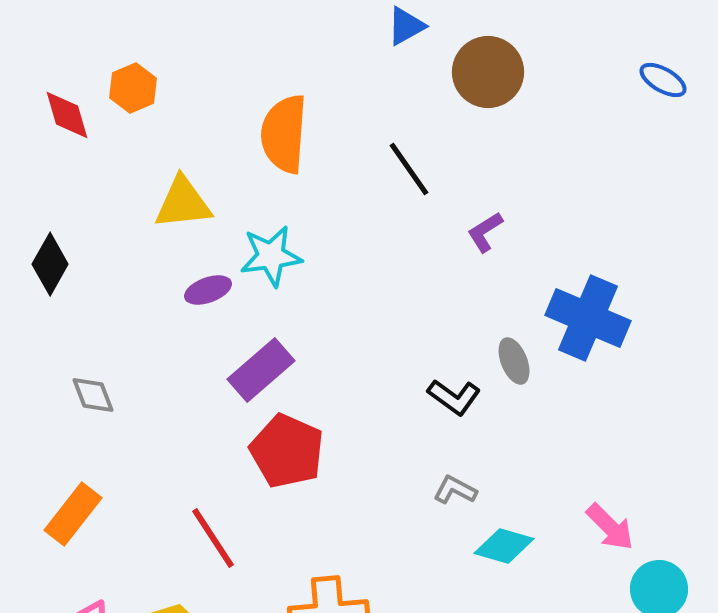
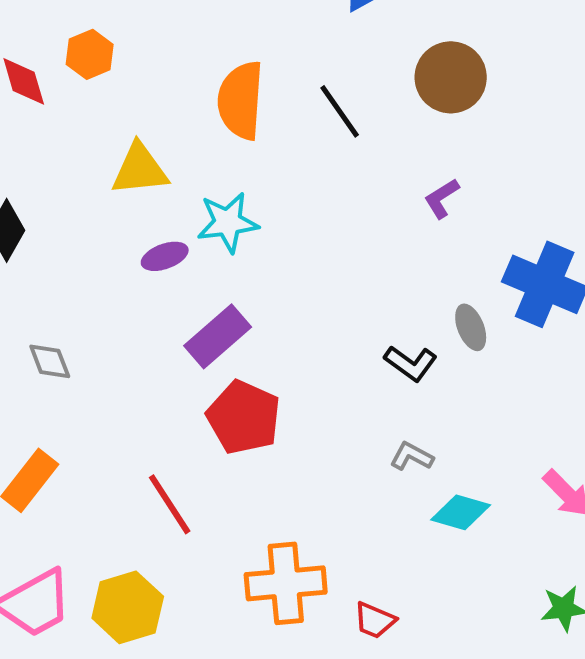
brown circle: (488, 72) -> (451, 77), moved
black line: (409, 169) -> (340, 111), moved

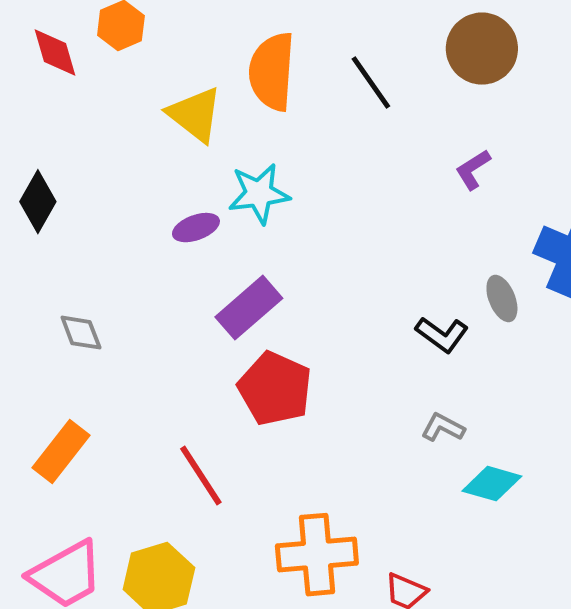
yellow triangle: (140, 169) -> (195, 115), moved, turned 44

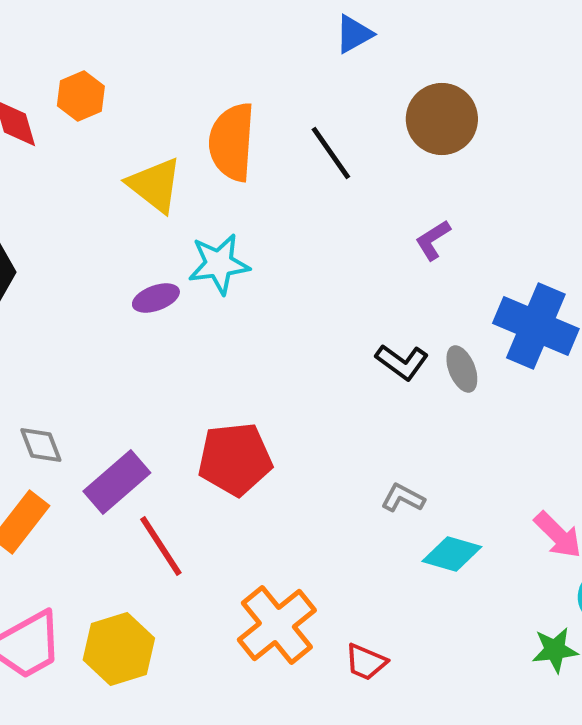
purple rectangle: (249, 308) -> (117, 482), moved
gray diamond: (81, 333) -> (41, 445), moved
black L-shape: (442, 335) -> (402, 362), moved
red pentagon: (275, 389) -> (235, 459), turned -30
orange cross: (317, 555) -> (277, 625), turned -34

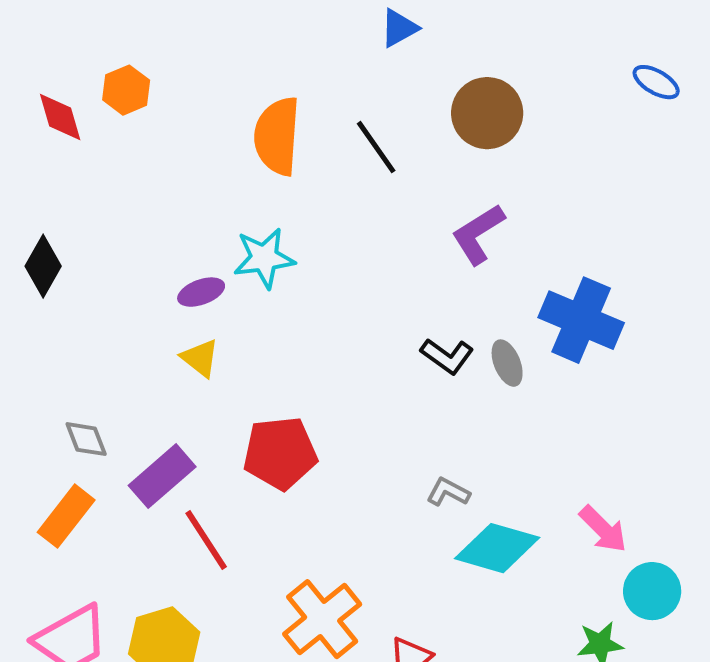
yellow triangle: (155, 185) -> (200, 358), moved, size x0.7
purple L-shape: (433, 240) -> (478, 234), size x1.5
cyan diamond: (452, 554) -> (497, 548), size x1.4

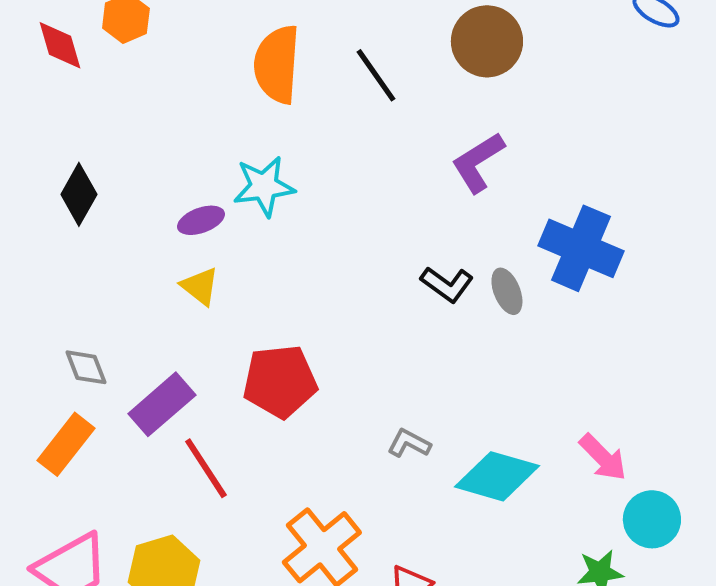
black diamond: (43, 266) -> (79, 194), moved
gray L-shape: (448, 492) -> (409, 443), moved

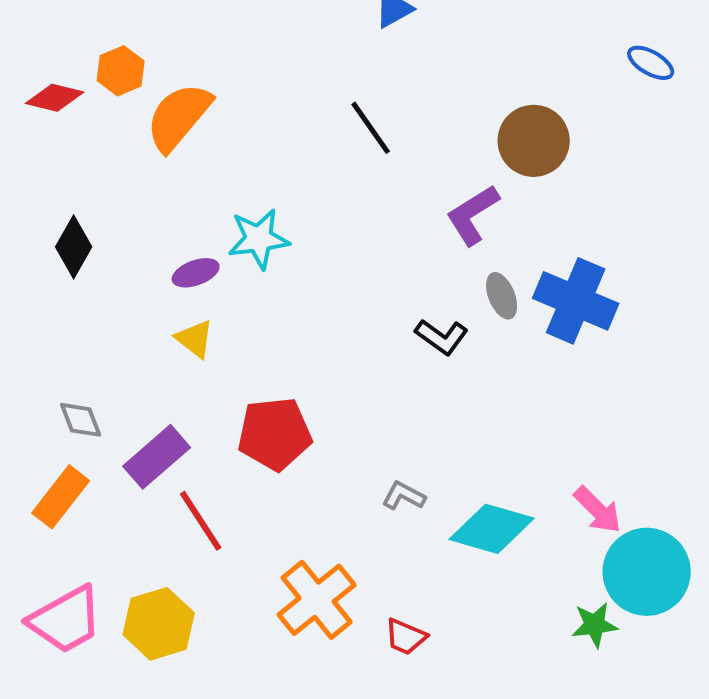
brown circle: (487, 41) -> (534, 141), moved
red diamond: (60, 45) -> (55, 98), turned -60
orange semicircle: (277, 64) -> (179, 117), moved, turned 36
gray ellipse: (507, 291) -> (502, 296), moved
cyan circle: (652, 519) -> (647, 572), size x1.5

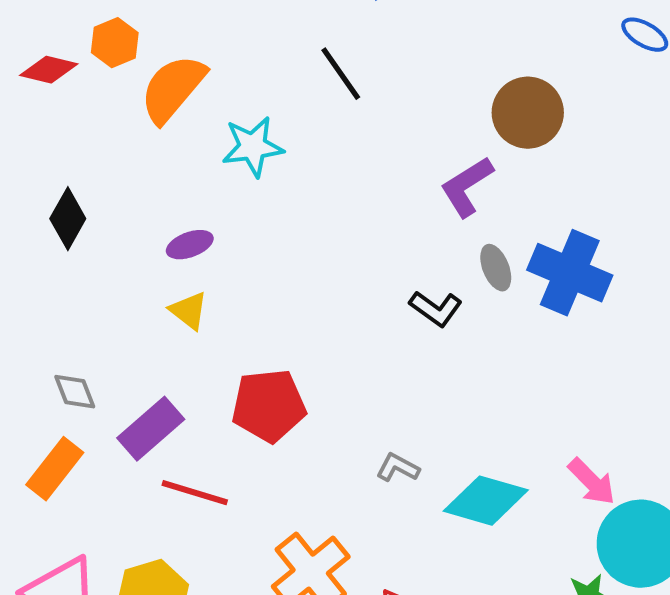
black line: (371, 128) -> (341, 74), moved
cyan star: (259, 239) -> (253, 147), moved
red line: (201, 521) -> (195, 493), turned -40

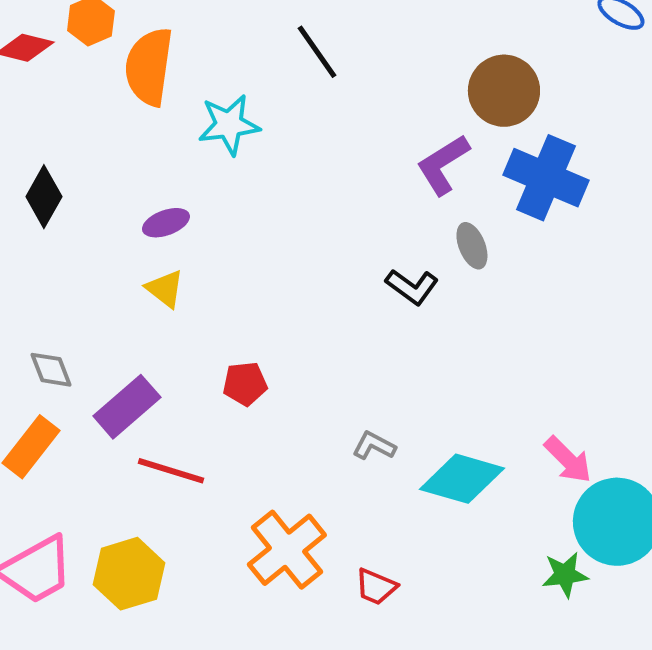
orange semicircle: (173, 89) -> (149, 67), turned -32
blue cross: (570, 273) -> (546, 178), moved
red pentagon: (269, 406) -> (245, 384), size x0.6

